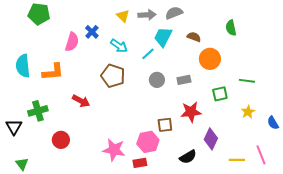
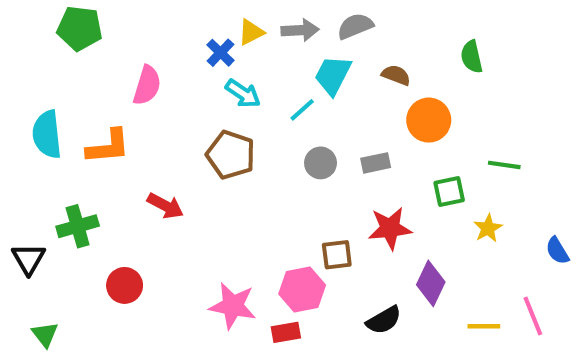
yellow triangle: (123, 16) -> (251, 32), turned 48
blue cross: (92, 32) -> (220, 53), moved
yellow star: (248, 112) -> (488, 228), moved

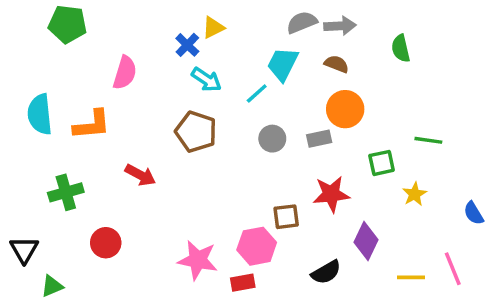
gray arrow: (300, 30) -> (340, 26), moved
orange circle: (429, 120) -> (345, 109), moved
black triangle: (29, 259) -> (24, 250), moved
green triangle: (45, 334) -> (52, 286), moved, turned 45

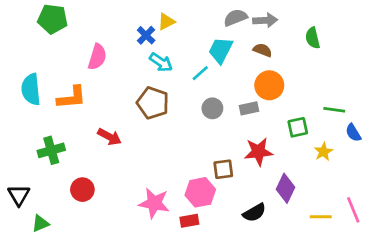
blue semicircle: (474, 213) -> (353, 133), moved

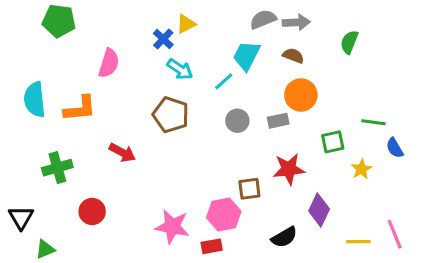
green semicircle: (313, 38) -> (349, 42), turned 35

